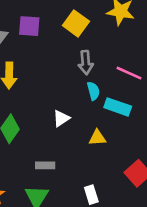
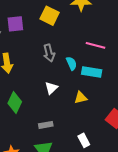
gray arrow: (86, 63) -> (49, 53), moved

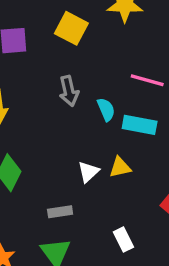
white triangle: (51, 88) -> (88, 172), moved

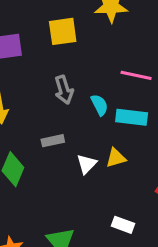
yellow square: (71, 28) -> (63, 31), turned -32
gray rectangle: (60, 212) -> (53, 141), moved
white rectangle: (123, 239) -> (123, 225), turned -40

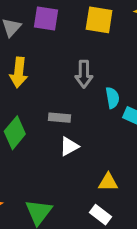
yellow triangle: (116, 158) -> (108, 182), moved
white triangle: (87, 164) -> (69, 146), moved

